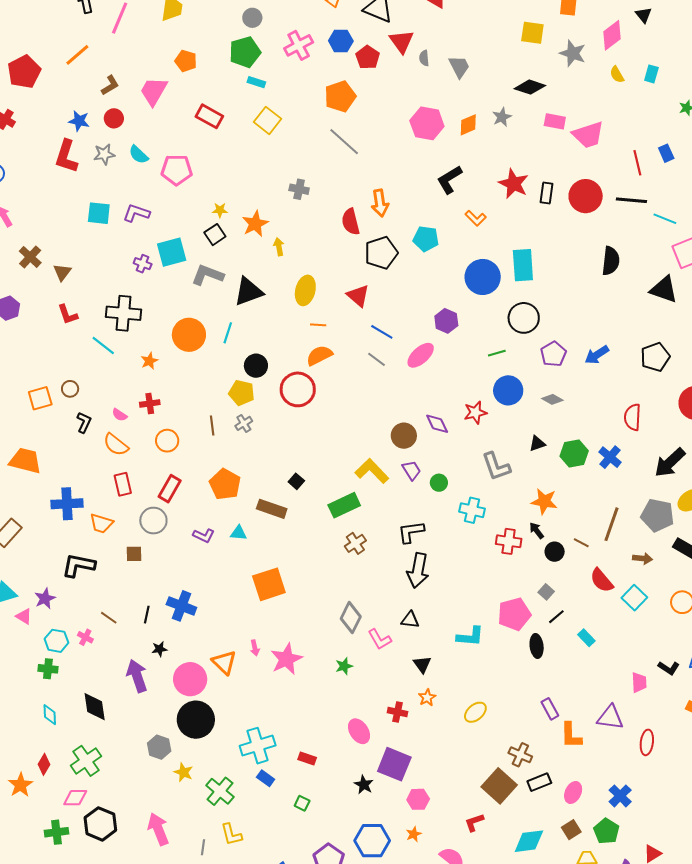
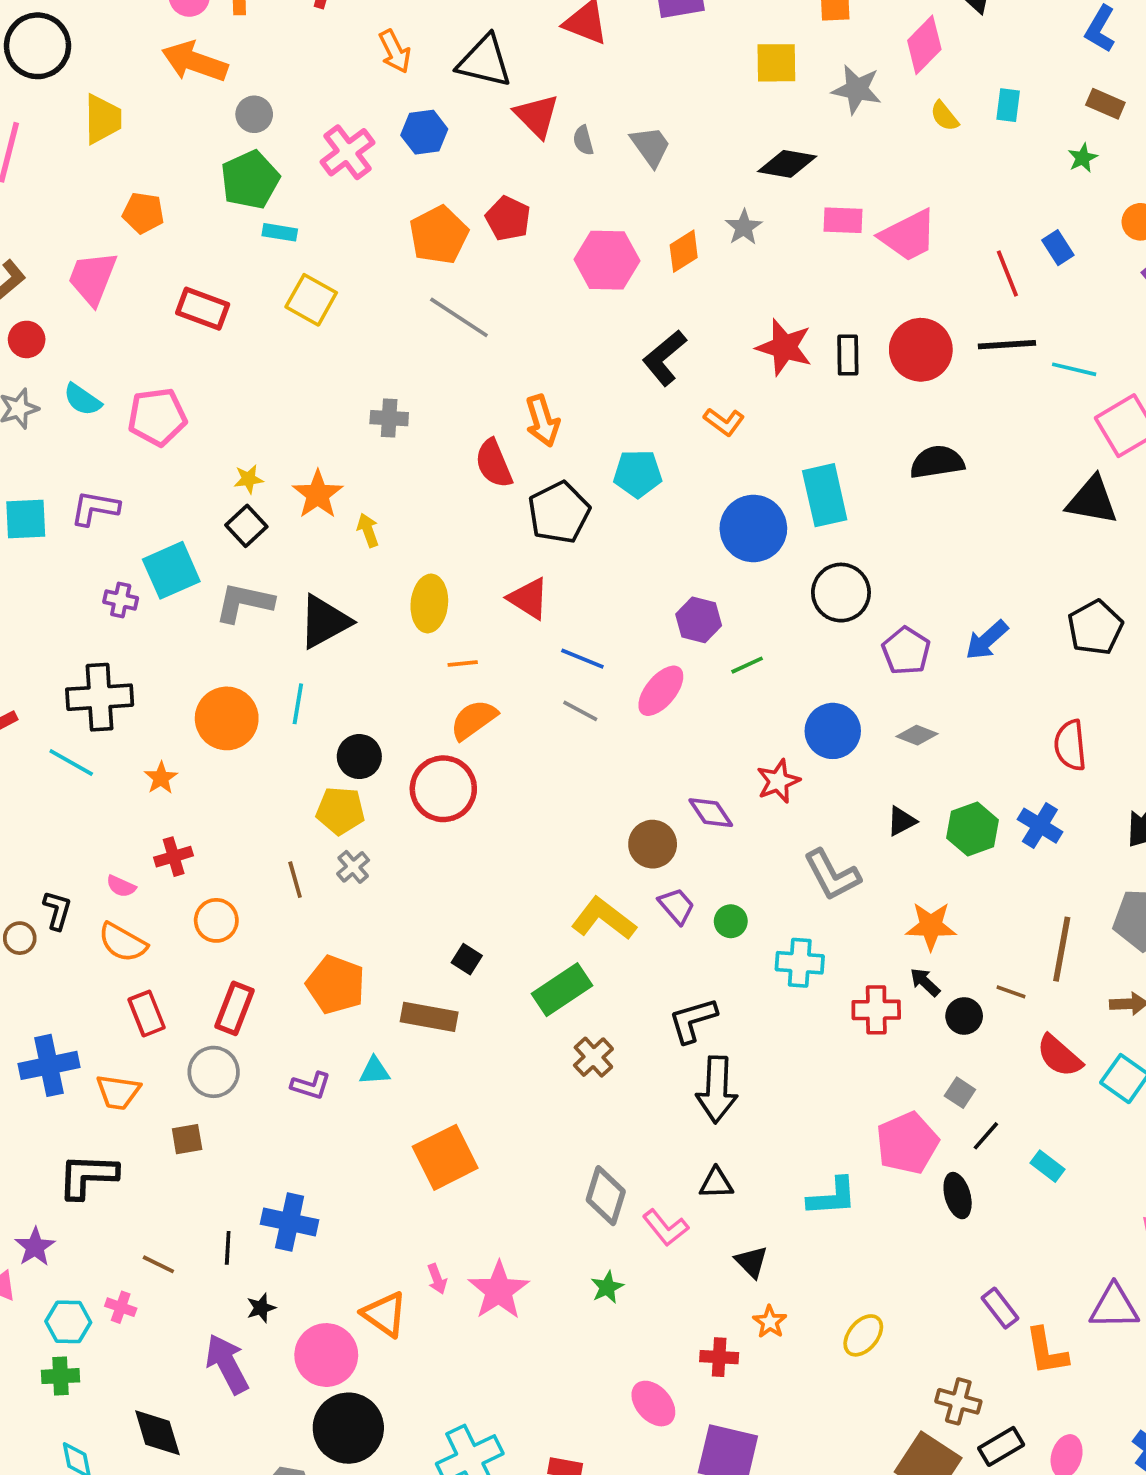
red pentagon: (368, 57) -> (508, 219), moved
black semicircle: (611, 261) -> (937, 462), moved, turned -96
green line: (497, 353) -> (747, 665), moved
brown circle: (70, 389) -> (20, 938), moved

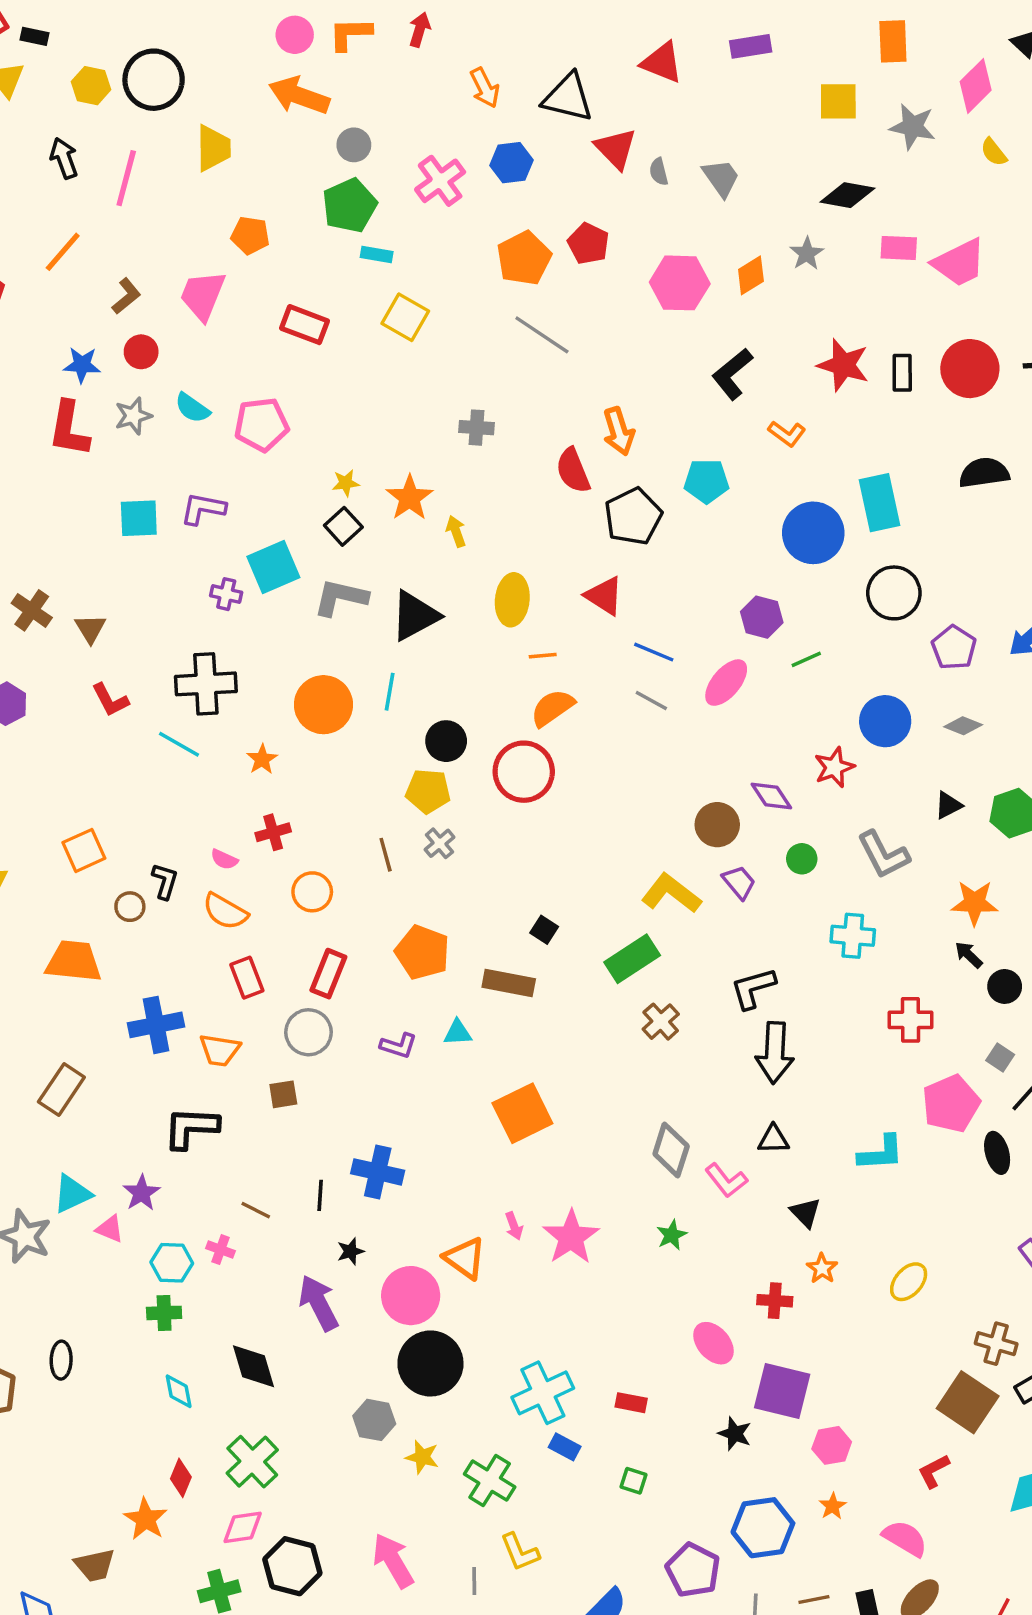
green circle: (731, 921) -> (802, 859), moved
red cross: (876, 1010) -> (911, 1020), moved

